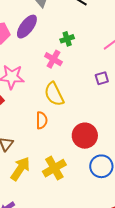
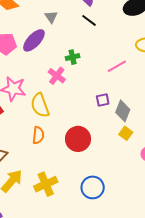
yellow semicircle: (54, 94) -> (40, 105), moved
red circle: (85, 136) -> (78, 139), moved

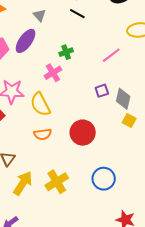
pink cross: (57, 76) -> (53, 73), turned 30
orange semicircle: (38, 135) -> (43, 134), turned 84

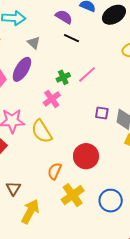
pink line: (111, 55) -> (87, 74), moved
purple square: (102, 91) -> (102, 113), turned 32
orange semicircle: (43, 134) -> (55, 171), moved, turned 126
yellow cross: (57, 182) -> (73, 195), moved

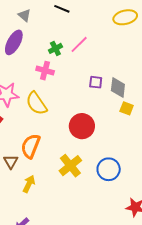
pink cross: (52, 99) -> (45, 71), turned -36
orange semicircle: (55, 171) -> (31, 146), moved, size x1.4
yellow arrow: (30, 211) -> (29, 184), size x0.7

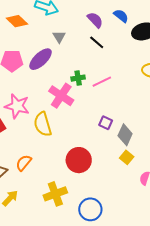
pink cross: (45, 71) -> (61, 96), size x1.4
orange semicircle: (31, 146) -> (24, 163), size x0.7

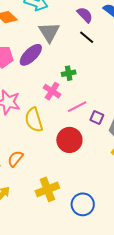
gray triangle: (59, 37) -> (49, 32), size x1.6
pink line: (102, 82) -> (77, 107), moved
pink cross: (61, 96) -> (52, 91), size x0.7
red circle: (79, 160) -> (69, 140), moved

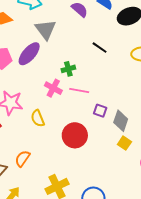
black line: (87, 37) -> (100, 48), moved
pink line: (77, 107) -> (79, 91), moved, turned 42
yellow semicircle: (34, 120) -> (38, 118), size x0.7

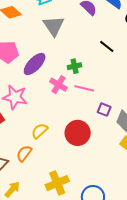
purple ellipse: (29, 54) -> (35, 64), moved
yellow semicircle: (38, 118) -> (40, 131), moved, turned 66

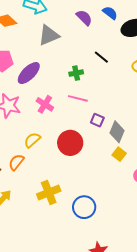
gray triangle: (54, 26) -> (49, 35), turned 40
green cross: (75, 66) -> (76, 73), moved
pink cross: (58, 85) -> (45, 104), moved

